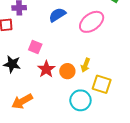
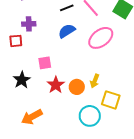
pink square: (35, 47) -> (45, 63), turned -32
black star: (12, 64) -> (22, 80), turned 30

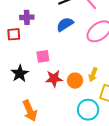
red star: (56, 85) -> (54, 79), turned 30
orange arrow: (32, 117) -> (30, 111), turned -85

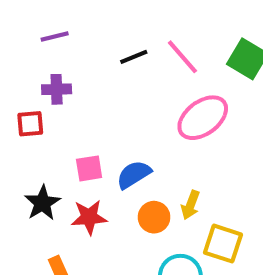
blue semicircle: (65, 24) -> (134, 175), moved
red star: (54, 79) -> (89, 217), moved

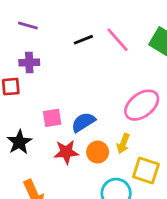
purple line: (55, 37) -> (28, 25), turned 30
pink ellipse: (203, 118) -> (142, 105), moved
red star: (89, 217) -> (66, 152), moved

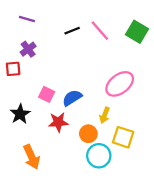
purple cross: (29, 62) -> (28, 49), turned -35
pink square: (52, 118) -> (47, 94), turned 35
orange circle: (98, 152) -> (88, 134), moved

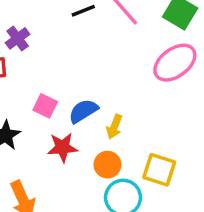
pink ellipse: (120, 84) -> (175, 63), moved
yellow arrow: (105, 115) -> (114, 127), moved

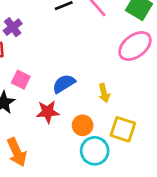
pink square: (45, 106) -> (21, 80), moved
yellow arrow: (114, 127) -> (104, 93), moved, turned -36

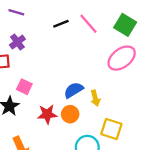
blue semicircle: (64, 84) -> (74, 90), moved
orange circle: (83, 125) -> (70, 114), moved

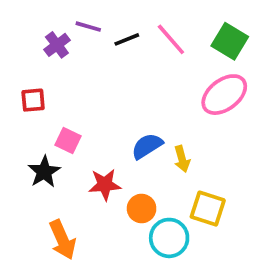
purple line: (16, 12) -> (88, 27), moved
purple cross: (17, 42) -> (57, 45), moved
orange circle: (70, 114) -> (142, 209), moved

